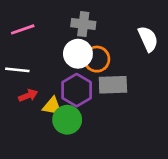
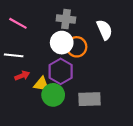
pink line: (23, 29) -> (18, 23), turned 48
white semicircle: (148, 39) -> (104, 30), moved
gray rectangle: (113, 85) -> (89, 99), moved

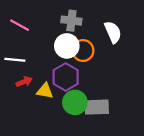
green circle: (53, 95) -> (75, 102), moved

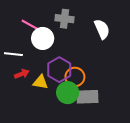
pink line: (20, 25) -> (30, 25), moved
white circle: (67, 46) -> (43, 38), moved
orange circle: (83, 51) -> (75, 77), moved

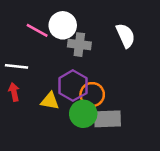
gray cross: (64, 19) -> (79, 45), moved
white circle: (43, 38) -> (63, 25), moved
red arrow: (22, 74) -> (14, 92), moved, turned -80

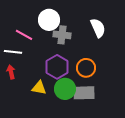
pink line: (37, 30) -> (24, 35), moved
orange circle: (92, 95) -> (86, 68), moved
yellow triangle: (50, 101) -> (39, 88), moved

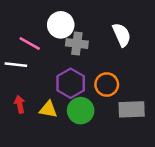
red arrow: (11, 72) -> (20, 104), moved
gray rectangle: (84, 93) -> (132, 109), moved

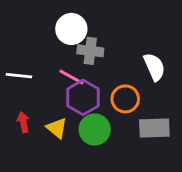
white semicircle: (122, 35) -> (154, 67), moved
pink line: (30, 43) -> (71, 77), moved
yellow triangle: (48, 109) -> (57, 128), turned 30

